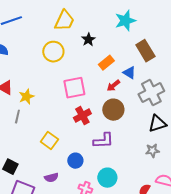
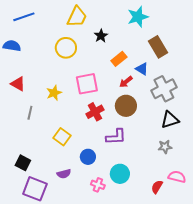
yellow star: (26, 97) -> (54, 93), moved

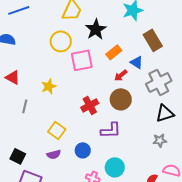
black star: (101, 36) -> (96, 29), size x1.5
pink square: (87, 84) -> (82, 60), moved
purple semicircle: (64, 174) -> (54, 154), moved

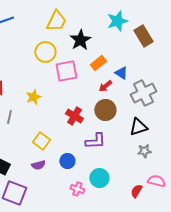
brown rectangle: (153, 40) -> (143, 36), moved
red cross: (90, 105) -> (74, 116), turned -30
black triangle: (165, 113) -> (138, 127), moved

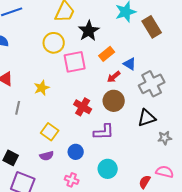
gray star: (144, 151) -> (165, 138), moved
pink cross: (77, 189) -> (72, 180), moved

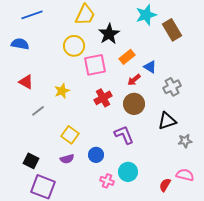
gray cross: (152, 84) -> (172, 87), size x0.7
red cross: (83, 107) -> (103, 98), moved, turned 30
gray line: (18, 108) -> (38, 111), turned 40
purple L-shape: (104, 132) -> (124, 135), turned -110
pink cross: (72, 180) -> (107, 181), moved

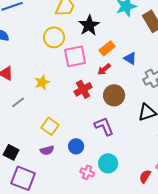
red arrow: (134, 80) -> (104, 69), moved

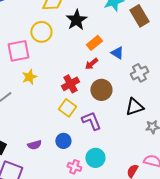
pink square: (75, 56) -> (18, 51), moved
yellow square: (50, 126) -> (67, 108), moved

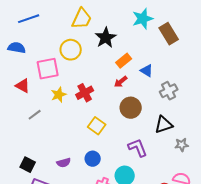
red cross: (70, 84) -> (85, 93), moved
purple L-shape: (91, 121) -> (138, 148), moved

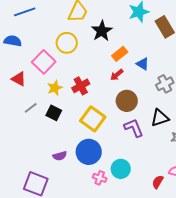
pink square: (48, 69) -> (44, 62), turned -35
yellow square: (97, 126) -> (93, 119), size x1.4
purple L-shape: (138, 148) -> (134, 128), moved
blue circle: (93, 159) -> (89, 152), size x1.6
black square: (28, 165) -> (54, 113), moved

